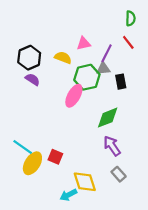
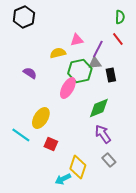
black hexagon: (29, 58) -> (24, 17), moved
yellow semicircle: (63, 58) -> (58, 53), turned -35
yellow ellipse: (32, 163) -> (41, 118), moved
yellow diamond: (85, 182) -> (78, 167), turned 35

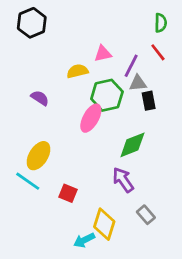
gray triangle: (95, 63) -> (138, 83), moved
yellow ellipse: (41, 118) -> (38, 156), moved
purple arrow: (103, 134) -> (123, 180), moved

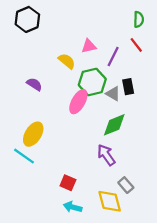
yellow semicircle: (77, 71) -> (67, 61), turned 54
gray triangle: (138, 83) -> (113, 94), moved, turned 35
red square: (68, 193) -> (68, 183), moved
yellow diamond: (104, 224) -> (110, 201), moved, turned -32
cyan arrow: (84, 240) -> (73, 207), turned 42

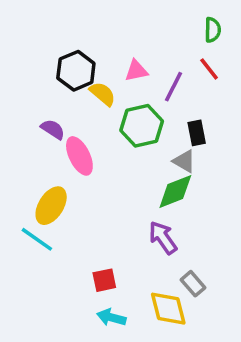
black hexagon: (27, 19) -> (76, 71), moved
gray triangle: (113, 94) -> (184, 161), moved
pink ellipse: (78, 102) -> (79, 156), moved, turned -55
red square: (68, 183) -> (104, 280), turned -35

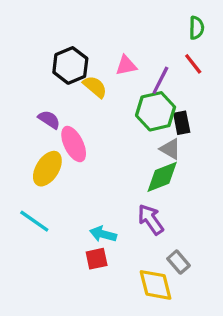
green hexagon: (142, 126) -> (156, 111), moved
yellow ellipse: (51, 206) -> (47, 169), moved
cyan arrow: (111, 317) -> (103, 234), moved

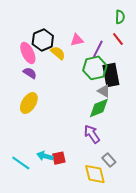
black rectangle: (182, 123) -> (111, 75), size x1.6
pink ellipse: (74, 144) -> (28, 53), moved
cyan line: (34, 221) -> (21, 163), moved
cyan arrow: (103, 234) -> (45, 156), moved

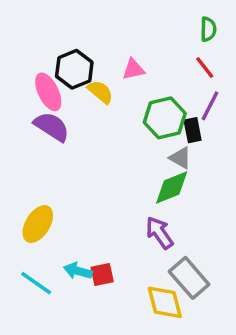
purple line: (98, 49) -> (210, 106), moved
purple semicircle: (30, 73) -> (52, 127), size x1.5
black rectangle: (111, 75) -> (193, 130), size x0.6
yellow ellipse: (29, 103) -> (38, 224), moved
gray rectangle: (109, 160) -> (189, 278), size x1.6

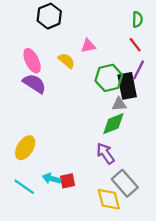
black hexagon: (74, 69) -> (49, 16), moved
black rectangle: (193, 130) -> (127, 86), size x1.6
gray triangle: (180, 158) -> (119, 104), turned -35

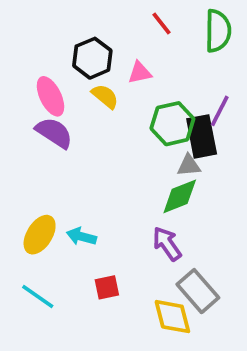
black hexagon: (49, 16) -> (92, 58), moved
green semicircle: (137, 19) -> (218, 31), size x1.6
red line: (135, 45) -> (161, 24), moved
cyan arrow: (52, 179) -> (81, 236), moved

